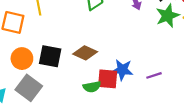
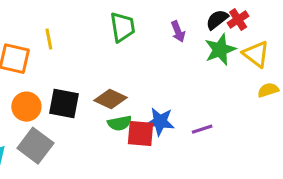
green semicircle: (92, 87) -> (119, 123), moved

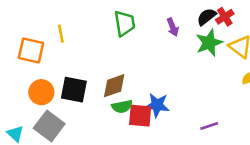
brown diamond: (110, 99) -> (114, 86), turned -44
purple line: (202, 129) -> (209, 126), moved

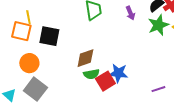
yellow line: (61, 34) -> (28, 17), moved
black square: (74, 90) -> (49, 36), moved
red square: (140, 116) -> (105, 81), turned -36

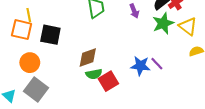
blue star: (118, 73) -> (140, 66), moved
purple line: (158, 89) -> (157, 64), moved, turned 64

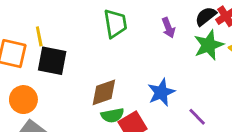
yellow line: (29, 15) -> (39, 36), moved
purple line: (157, 64) -> (197, 117), moved
blue star: (140, 66) -> (161, 92), moved, turned -30

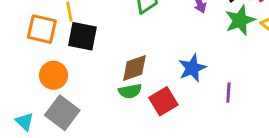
green semicircle: (112, 115) -> (130, 91), moved
purple line: (197, 117) -> (228, 93), turned 48

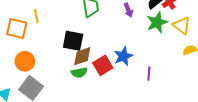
black square: (82, 36) -> (73, 41), moved
red square: (163, 101) -> (103, 65), moved

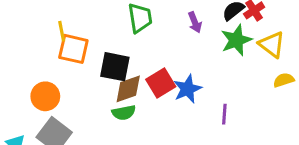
orange square: (17, 29) -> (73, 49), moved
red square: (103, 65) -> (161, 83), moved

